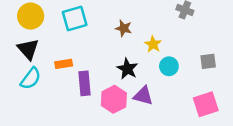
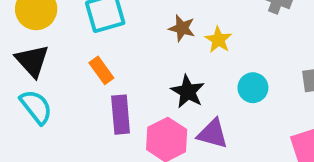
yellow star: (153, 44) -> (218, 40), moved
orange rectangle: (64, 64) -> (101, 70), moved, turned 63
cyan semicircle: (31, 78) -> (36, 107), turned -75

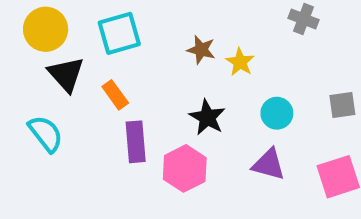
black triangle: (32, 61) -> (66, 74), moved
purple triangle: (213, 134) -> (269, 164), moved

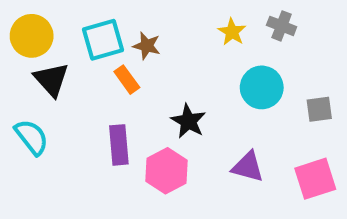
brown star: (201, 50) -> (147, 46), moved
yellow star: (240, 62) -> (232, 32), moved
orange rectangle: (115, 95) -> (127, 80), moved
cyan circle: (277, 113) -> (262, 87), moved, size x1.4

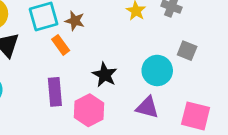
cyan circle: (262, 87) -> (157, 70), moved
gray square: (319, 109) -> (187, 51), moved, turned 30
pink square: (315, 179) -> (196, 116), turned 32

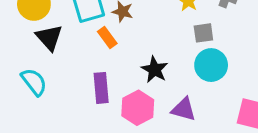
gray square: (187, 51) -> (203, 33), moved, turned -30
purple triangle: (147, 107) -> (184, 109), moved

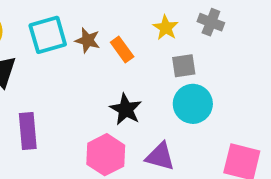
orange rectangle: (107, 38) -> (122, 49), moved
purple rectangle: (101, 88) -> (28, 131), moved

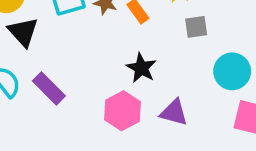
cyan circle: (193, 104) -> (232, 71), moved
purple rectangle: (28, 131) -> (49, 88), turned -40

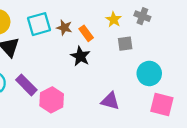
black star: (141, 68) -> (80, 56), moved
pink hexagon: (123, 111) -> (52, 100), moved

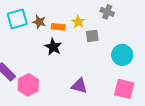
yellow star: (114, 20) -> (78, 22), moved
orange rectangle: (86, 33) -> (58, 27), turned -48
cyan circle: (149, 73) -> (122, 55), moved

